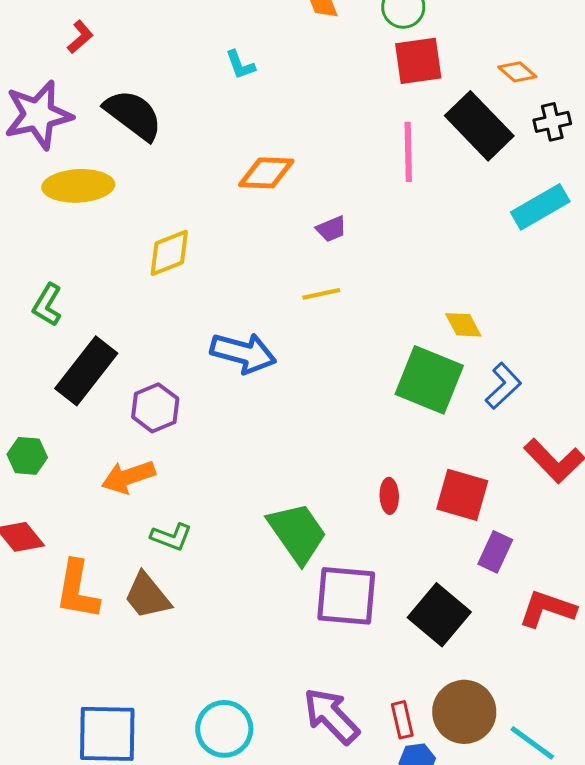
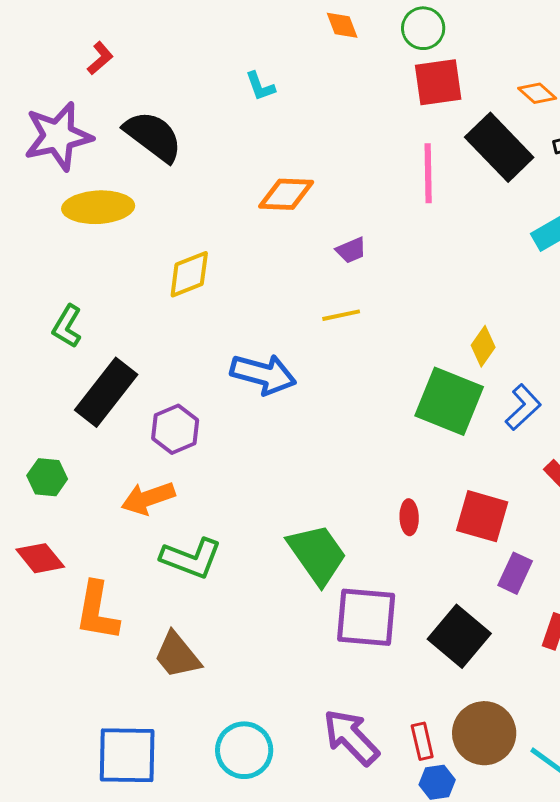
yellow diamond: (463, 325) -> (483, 346), turned 63
green L-shape: (171, 537) -> (191, 558), size x1.5
brown trapezoid: (147, 596) -> (177, 655), moved

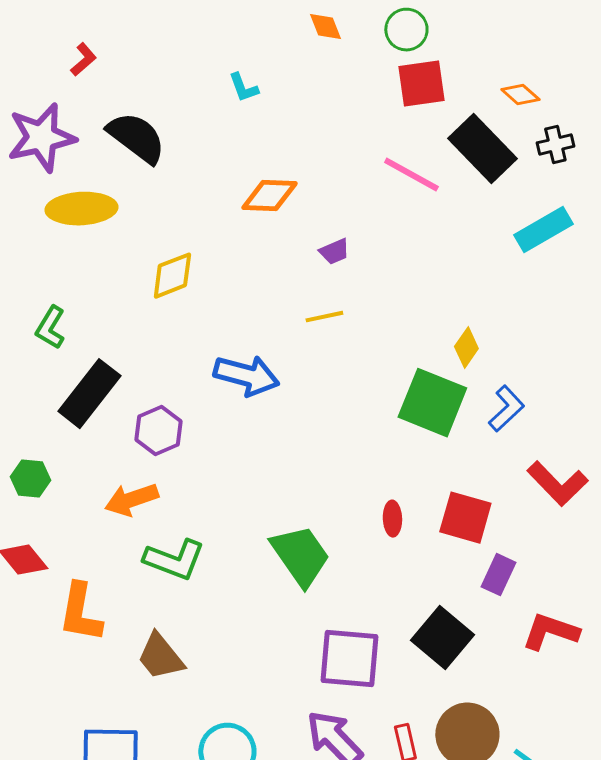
pink line: (428, 173) -> (411, 175), turned -60
purple square: (366, 617) -> (349, 659), moved

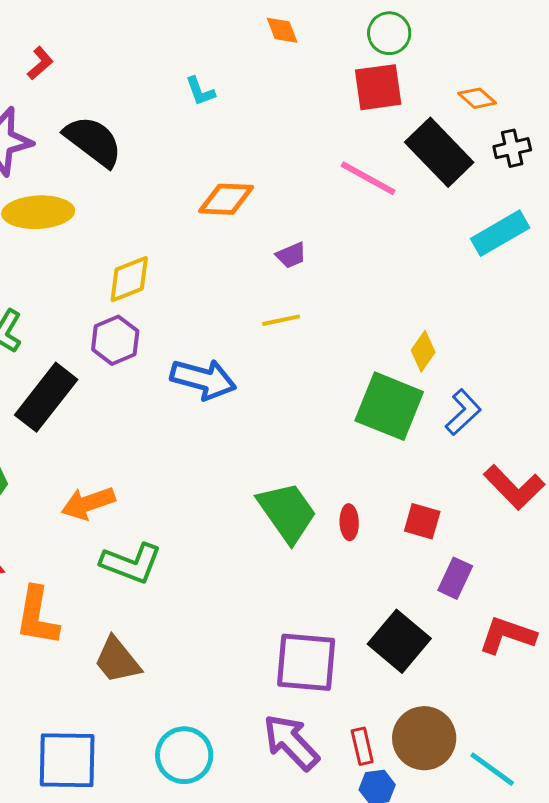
green circle: (406, 30) -> (389, 33), moved
purple hexagon: (158, 431) -> (115, 340), moved
red square: (465, 518) -> (422, 521), size x0.7
green trapezoid: (300, 556) -> (287, 512), moved

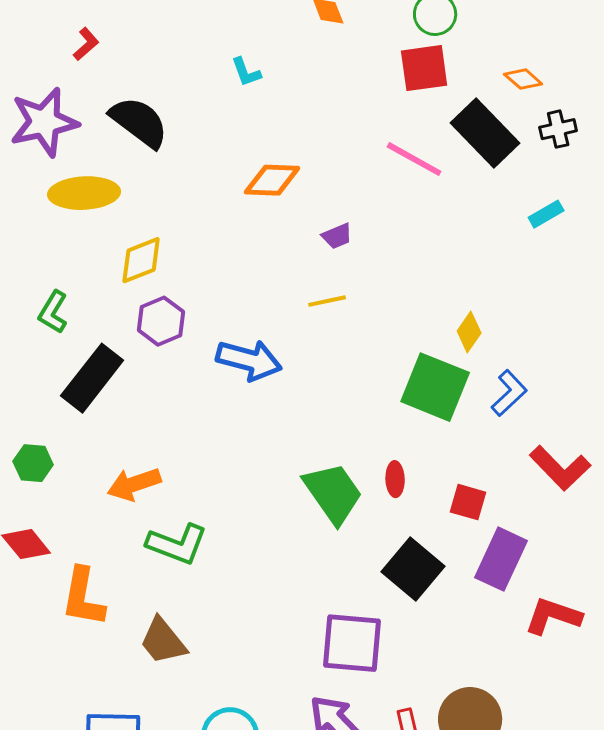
cyan rectangle: (500, 233) -> (546, 214), size x0.6
yellow diamond: (129, 279) -> (141, 260), moved
red ellipse: (349, 522) -> (395, 479), moved
purple rectangle: (455, 578) -> (501, 559), size x1.5
black square: (399, 641) -> (413, 569), moved

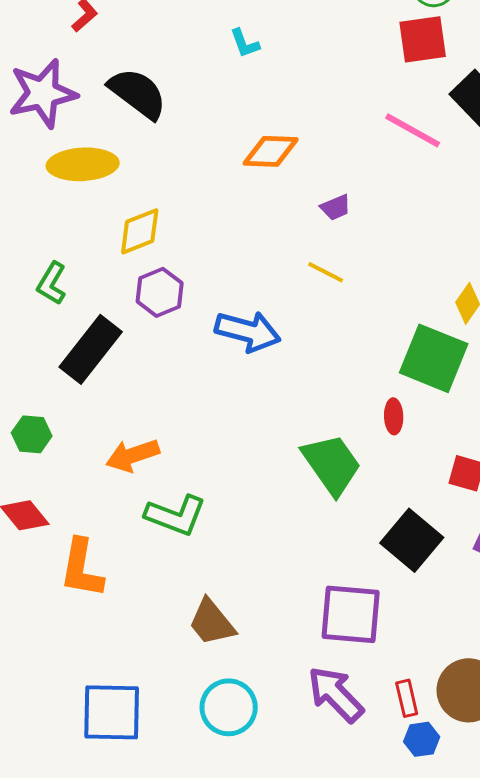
yellow line: (327, 301) -> (326, 272), turned 39
red ellipse: (395, 479) -> (394, 416), moved
brown trapezoid: (163, 641) -> (212, 622), moved

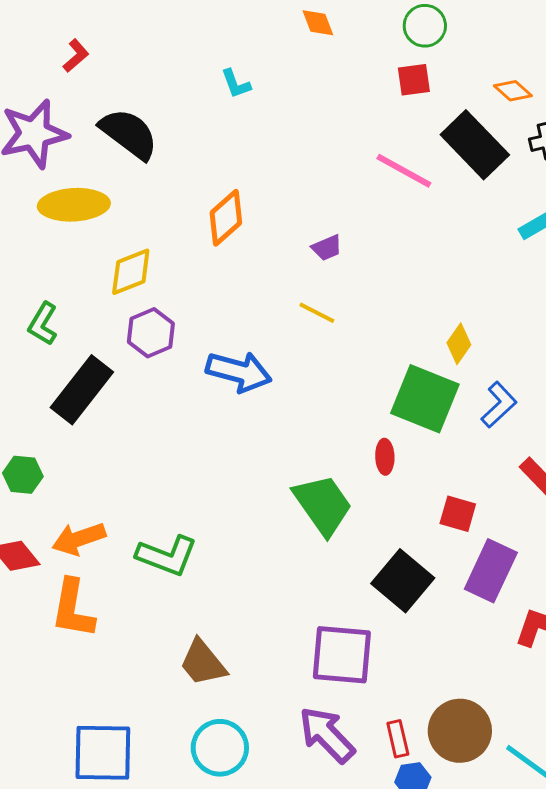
red square: (423, 39) -> (414, 80), size x0.7
orange diamond: (271, 151) -> (226, 218), moved, turned -44
orange arrow: (133, 455) -> (79, 539), moved

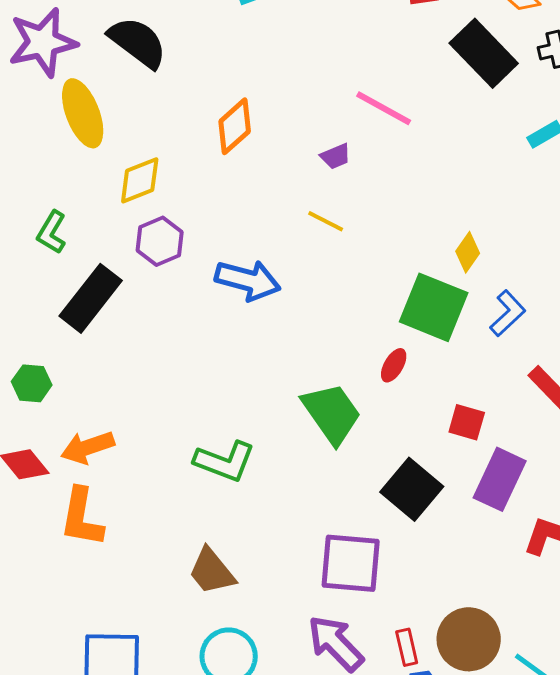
pink line: (404, 171) -> (384, 108), moved
yellow ellipse: (74, 205) -> (83, 113), turned 72
red ellipse: (385, 457) -> (394, 365), turned 32
green L-shape: (167, 556) -> (225, 461), moved

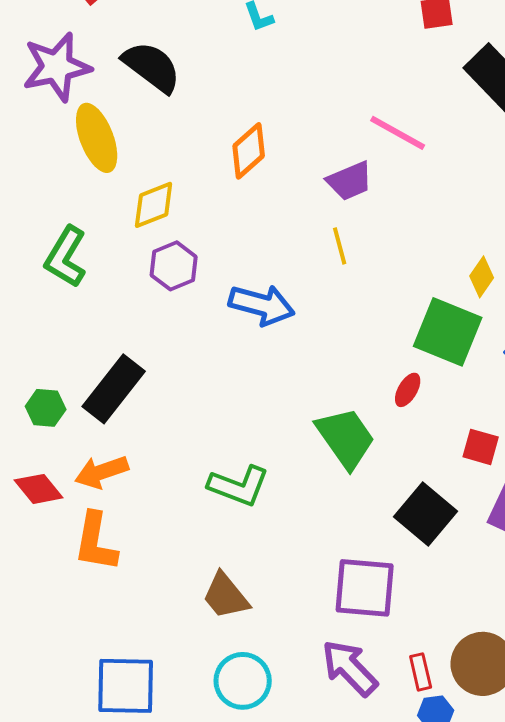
purple trapezoid: (336, 156) -> (350, 181), size x1.5
yellow line: (326, 221) -> (340, 246), turned 48
green L-shape: (52, 232) -> (66, 257), size x1.4
black rectangle: (91, 298) -> (114, 389), moved

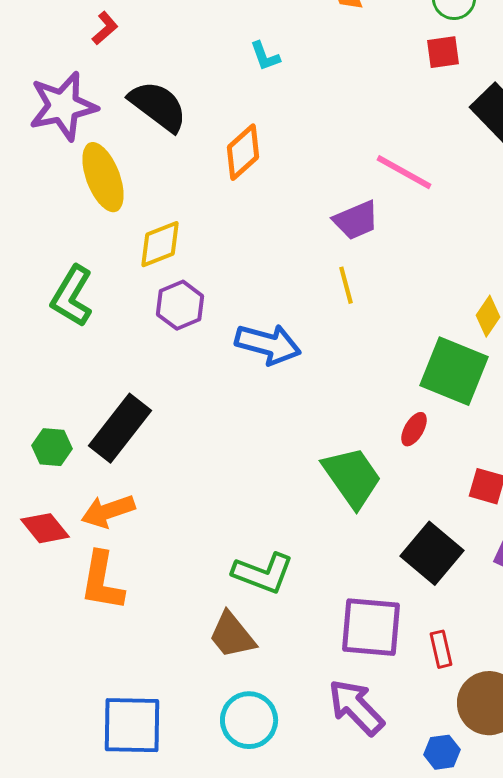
orange diamond: (249, 151) -> (243, 152), moved
green L-shape: (239, 486) -> (263, 573), moved
red rectangle: (421, 672) -> (441, 649), moved

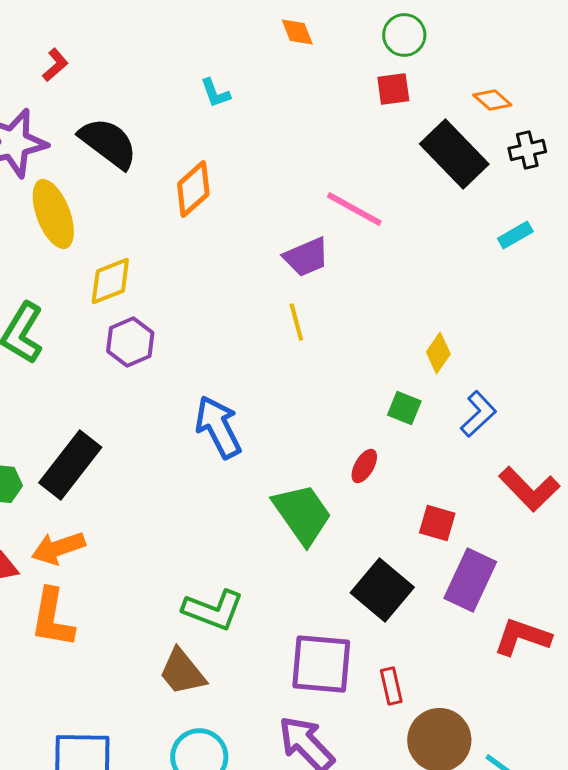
blue arrow: (268, 344) -> (218, 427), moved, turned -132
green square: (454, 371) -> (404, 408), size x0.5

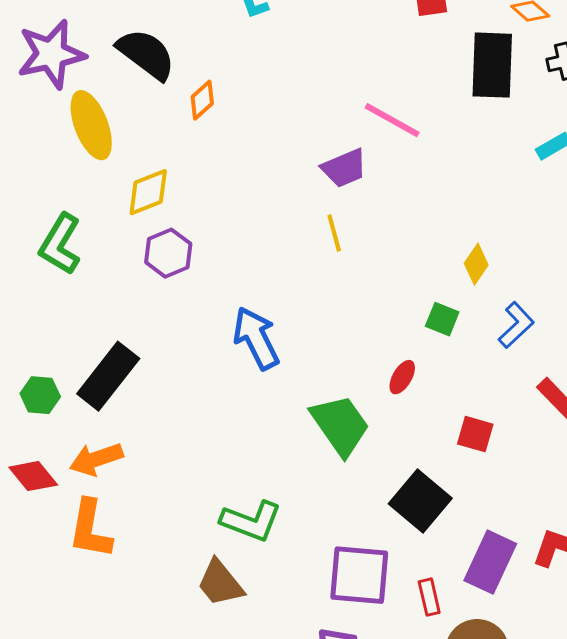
black rectangle: (454, 154) -> (492, 65), turned 46
orange diamond: (193, 189) -> (202, 100), moved, size x0.7
purple rectangle: (470, 580) -> (490, 562), moved

